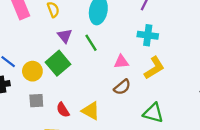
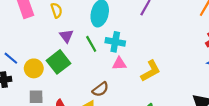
cyan cross: (148, 35) -> (115, 42), moved
brown semicircle: (122, 87) -> (100, 89), moved

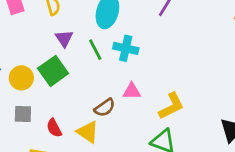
pink triangle: (119, 64) -> (132, 91), moved
yellow L-shape: (151, 71) -> (171, 106), moved

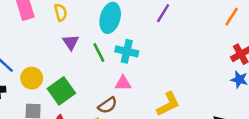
green square: (53, 71) -> (61, 91), moved
pink triangle: (132, 91) -> (123, 83), moved

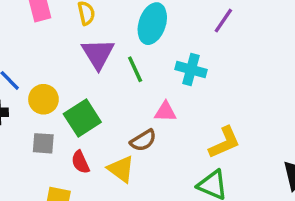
purple triangle: (71, 42) -> (98, 54), size x1.5
cyan cross: (127, 51) -> (191, 70), moved

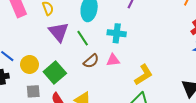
pink triangle: (165, 112) -> (113, 60), moved
brown semicircle: (143, 140) -> (91, 61), moved

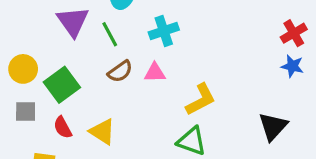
cyan cross: (117, 33) -> (164, 31), turned -30

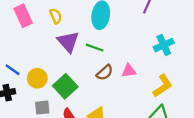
cyan cross: (164, 31) -> (164, 45), moved
green line: (110, 34) -> (95, 48), turned -36

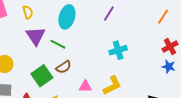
pink triangle: (129, 71) -> (85, 86), moved
green square: (65, 86) -> (42, 76), moved

